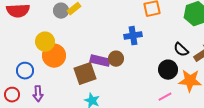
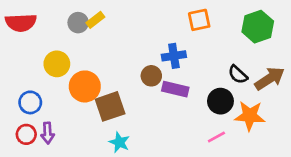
orange circle: (54, 56) -> (85, 86), moved
brown circle: (116, 59) -> (151, 76), moved
purple rectangle: (100, 61) -> (175, 89), moved
red circle: (12, 95) -> (26, 134), moved

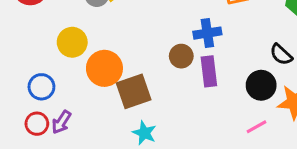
purple rectangle: (175, 89) -> (209, 71), turned 70
purple arrow: (48, 133) -> (61, 122), turned 36

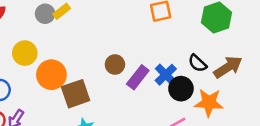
blue cross: (207, 33) -> (166, 75), moved, turned -35
purple rectangle: (209, 71) -> (138, 77), turned 45

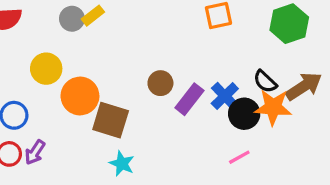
brown square: (76, 94) -> (111, 120), turned 36
orange star: (209, 103) -> (273, 107), moved

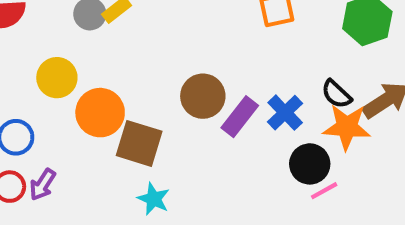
brown circle: (160, 83) -> (203, 96), size x1.4
black circle: (244, 114) -> (310, 164), moved
pink line: (239, 157) -> (324, 191), moved

